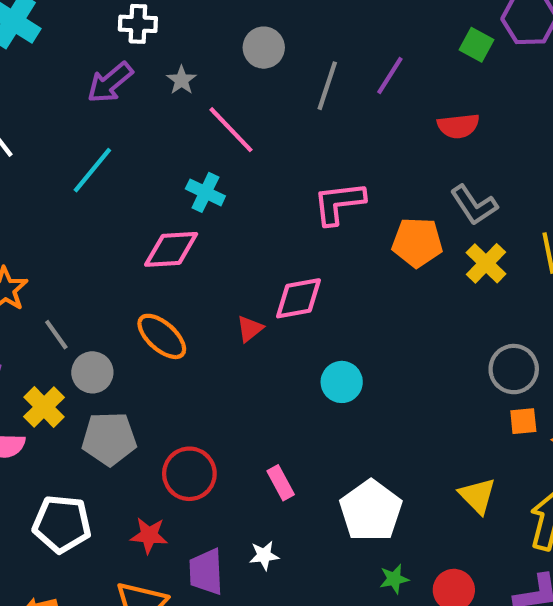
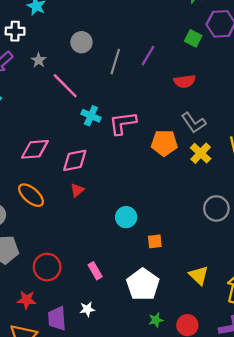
cyan cross: (205, 192) -> (91, 116), moved
pink diamond: (298, 298) -> (75, 160), moved
orange square: (523, 421) -> (155, 241), moved

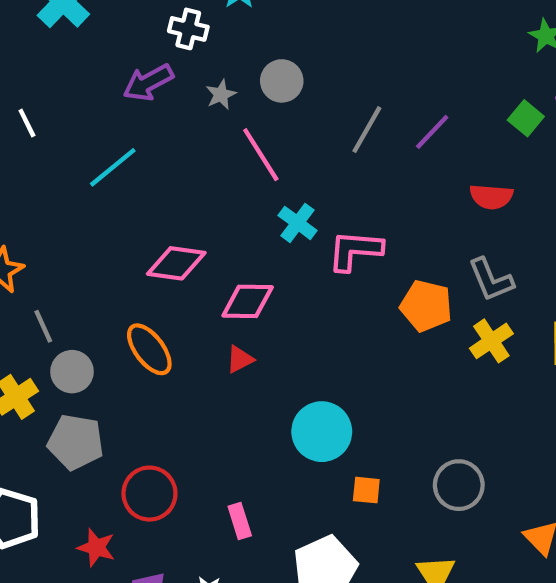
gray circle: (81, 42) -> (282, 81), moved
gray circle: (216, 208) -> (459, 485), moved
cyan circle: (126, 217) -> (322, 432), size x1.4

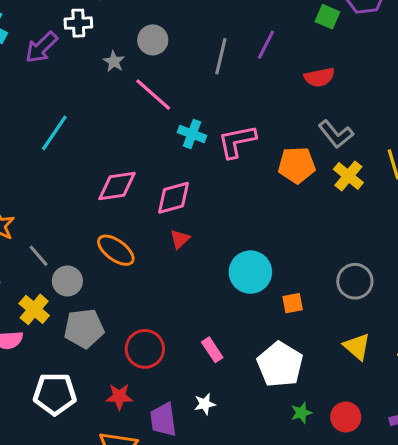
purple arrow: (148, 83) -> (41, 47), moved

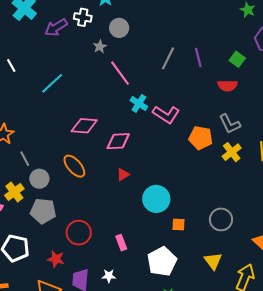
green square: (327, 17) -> (237, 59), moved
gray circle: (153, 40) -> (119, 28), moved
purple line: (266, 45) -> (198, 57), turned -54
pink L-shape: (237, 141) -> (166, 114), turned -148
red triangle: (180, 239) -> (123, 175), moved

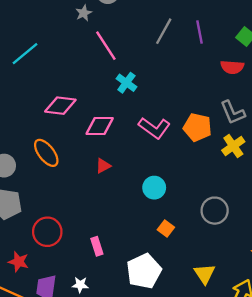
pink L-shape: (166, 114) -> (154, 128), moved
cyan circle: (156, 199) -> (154, 188), moved, size x0.7
gray circle: (221, 219) -> (215, 211), moved
orange square: (179, 225) -> (166, 228), turned 32

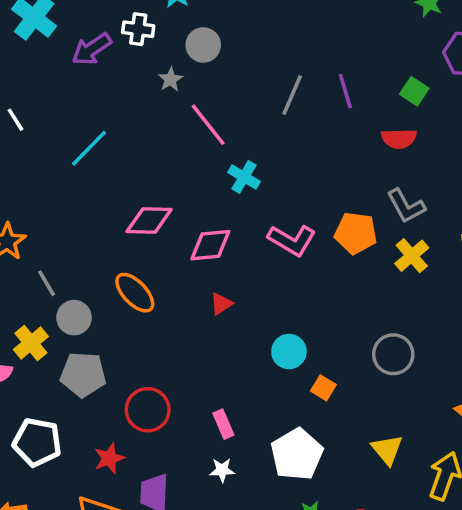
cyan circle: (154, 188) -> (289, 352), moved
red star: (19, 262) -> (109, 458), turned -30
white star: (80, 285) -> (222, 470), moved

